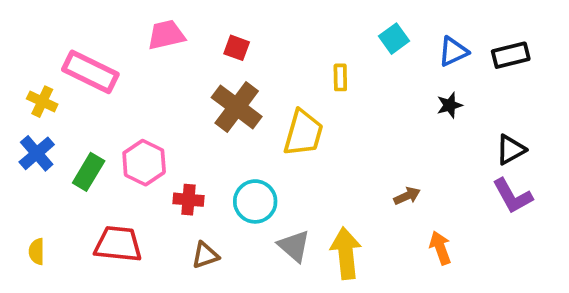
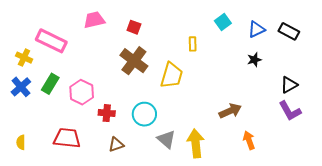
black rectangle: (511, 55) -> (289, 31), turned 42
green rectangle: (89, 172) -> (50, 84), moved
brown arrow: (407, 196) -> (230, 111), size x1.5

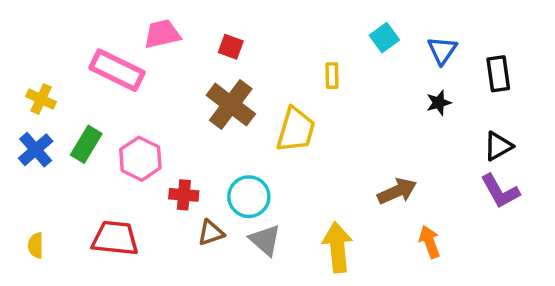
blue triangle: (256, 29) -> (442, 50), turned -30
black rectangle: (289, 31) -> (498, 74), moved, turned 54
pink rectangle: (51, 41) -> (117, 70), moved
gray triangle: (166, 139) -> (265, 240), moved
brown triangle: (116, 144) -> (211, 233), moved

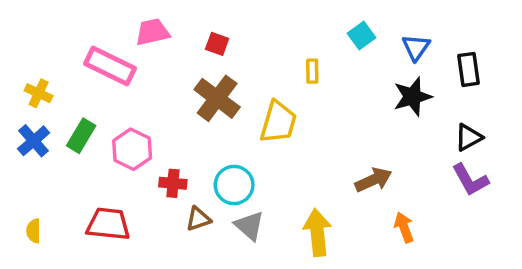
black star: (439, 103) -> (413, 97), size x1.6

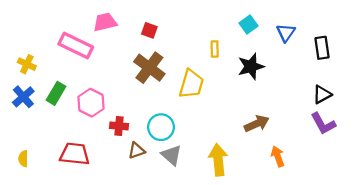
black star: (413, 97) -> (251, 66), moved

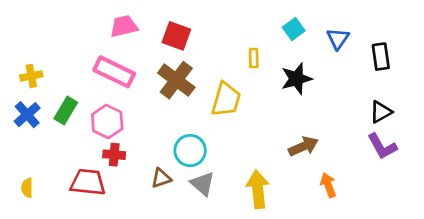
red square: (149, 30) -> (176, 36), size x1.5
pink rectangle: (76, 45) -> (114, 72), moved
yellow cross: (27, 64) -> (31, 76), turned -36
red cross: (119, 126) -> (114, 155), moved

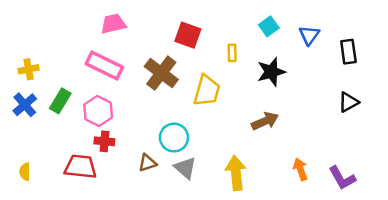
red square: (176, 36) -> (188, 35), moved
brown arrow: (303, 146) -> (265, 121), moved
purple L-shape: (382, 146) -> (342, 178), moved

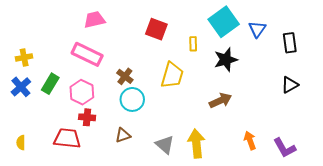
cyan square: (269, 26) -> (224, 22), size x1.8
brown cross: (161, 73) -> (125, 76), moved, size x0.6
cyan circle: (174, 138) -> (132, 99), moved
gray triangle: (185, 168) -> (165, 145), moved

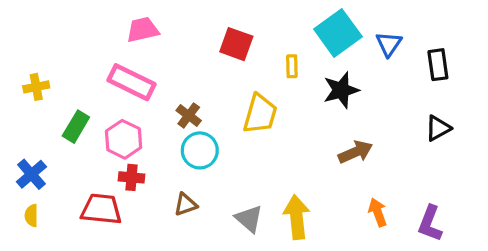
blue cross: (21, 87) -> (31, 174), moved
brown arrow: (220, 101) -> (355, 152), moved
purple L-shape: (285, 148) -> (430, 223), turned 50

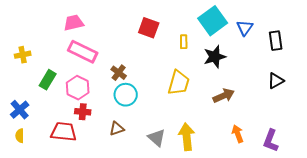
pink trapezoid: (143, 30) -> (74, 23), moved
yellow trapezoid: (260, 114) -> (179, 83), moved

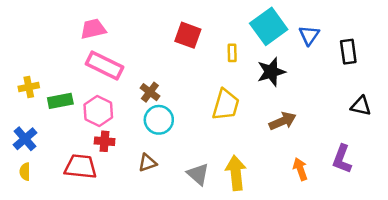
yellow cross: (23, 55) -> (29, 87), moved
green rectangle: (48, 80) -> (60, 101), turned 48
black triangle: (276, 81) -> (361, 106), moved, turned 42
purple L-shape: (271, 141) -> (342, 159), moved

